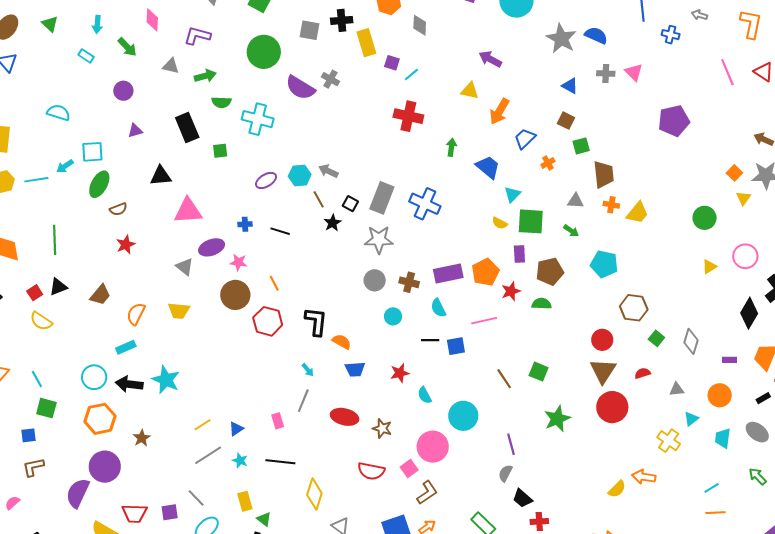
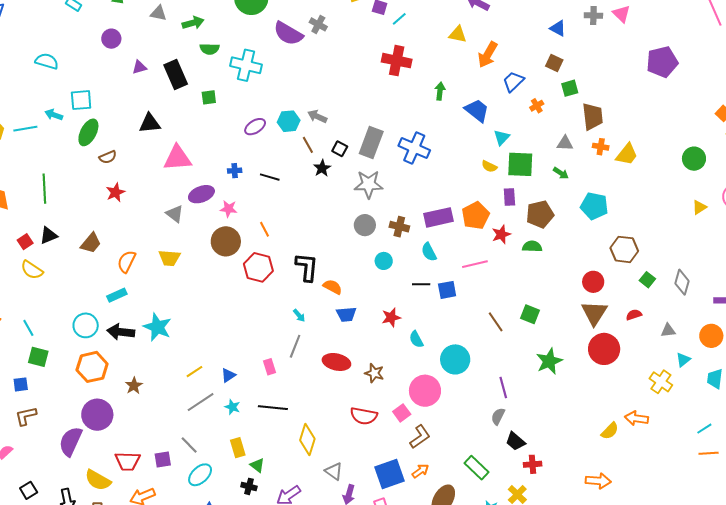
purple triangle: (135, 131) -> (139, 67), moved
cyan arrow: (65, 166) -> (54, 115), turned 54

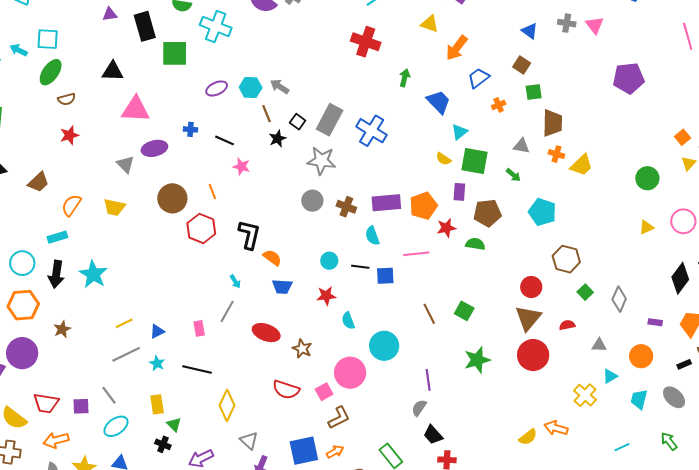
green square: (209, 97) -> (175, 53), size x1.8
pink star: (229, 209) -> (241, 167), moved
cyan circle: (384, 261) -> (329, 261), moved
black arrow: (121, 332) -> (56, 274), turned -96

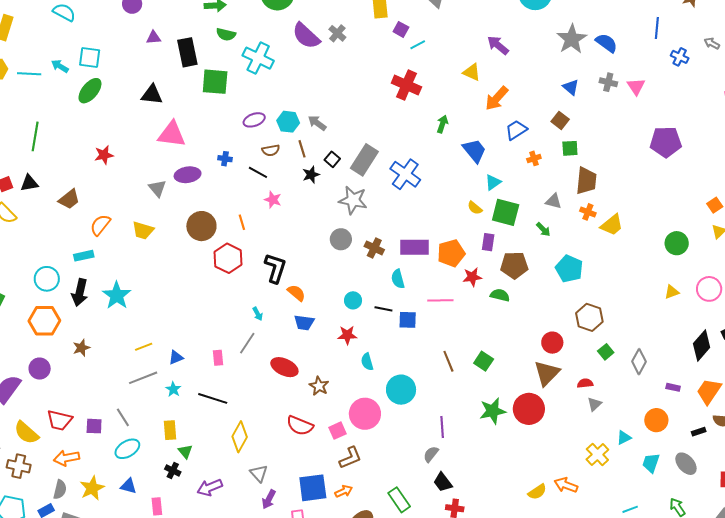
brown semicircle: (67, 99) -> (271, 150), moved
gray triangle: (599, 345) -> (594, 404), moved, turned -49
purple circle: (22, 353) -> (40, 369), size x0.7
red circle: (533, 355) -> (529, 409), moved

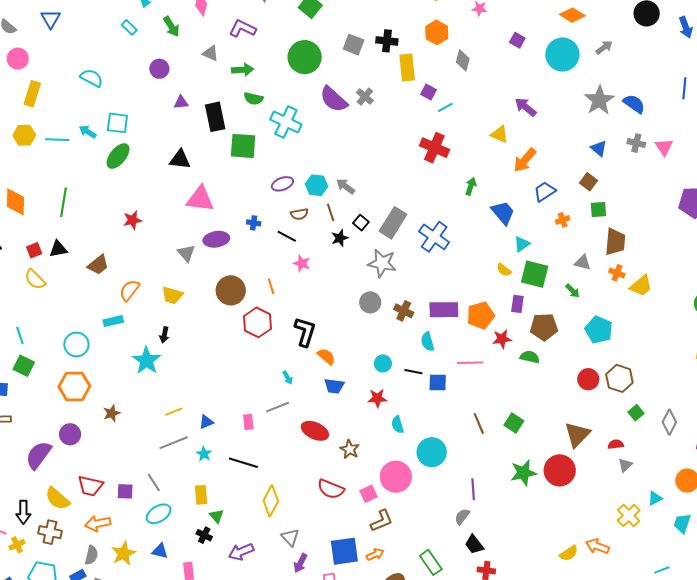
black arrow: (80, 292) -> (164, 335), moved, size x0.6
gray line: (247, 343) -> (277, 407), turned 35
red circle: (552, 343) -> (588, 379), moved

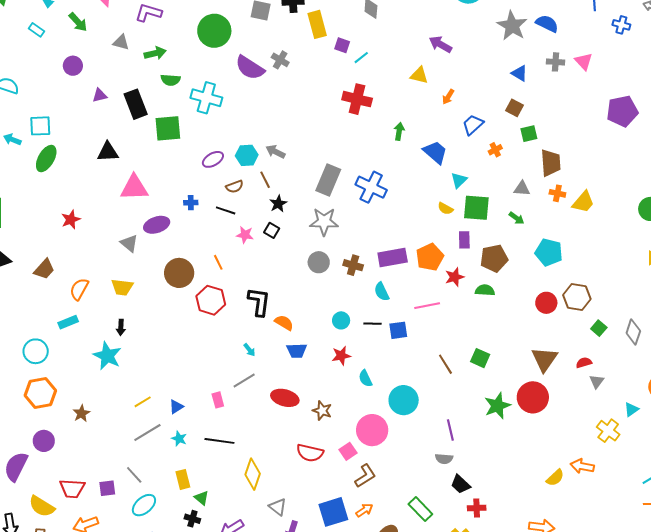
orange arrow: (525, 160) -> (448, 97), size x0.6
black square: (361, 223) -> (272, 230), moved
gray semicircle: (462, 517) -> (444, 459), turned -114

